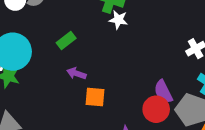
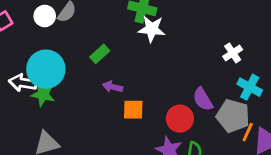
white star: (118, 20) -> (152, 29), size x1.4
red circle: (156, 109) -> (180, 119), moved

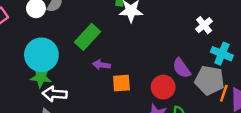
green rectangle: (100, 54) -> (87, 37), size x1.5
white arrow: (23, 83) -> (55, 94), moved

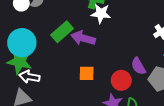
purple arrow: (101, 65) -> (83, 38), moved, size x1.6
green star: (41, 77) -> (19, 62), size x1.4

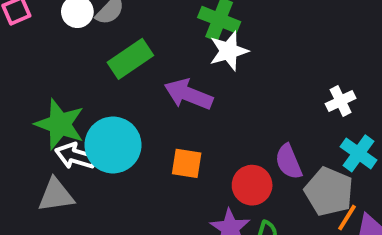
white star: (101, 13) -> (229, 51), turned -30
green rectangle: (62, 32) -> (130, 59), moved
cyan circle: (22, 43) -> (113, 145), moved

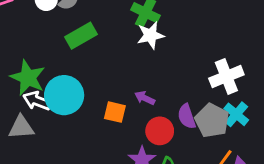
purple arrow: (188, 94) -> (145, 98), moved, size x0.6
white cross: (341, 101) -> (226, 76), size x1.6
gray pentagon: (329, 192) -> (212, 121), moved

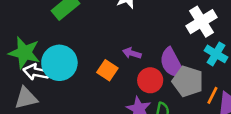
orange square: (115, 112) -> (107, 70), turned 30
purple semicircle: (187, 116) -> (172, 63), size x1.4
gray pentagon: (212, 121) -> (188, 81), moved

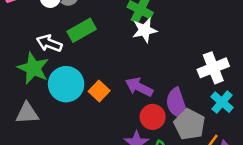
purple arrow: (132, 53) -> (139, 87), size x1.5
orange square: (107, 70) -> (99, 91), moved
white arrow: (36, 72) -> (49, 43), moved

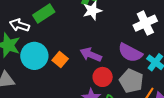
white cross: (213, 68) -> (145, 23), moved
purple semicircle: (177, 104) -> (130, 53), moved, turned -40

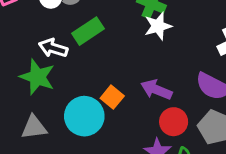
cyan circle: (34, 56) -> (84, 116), moved

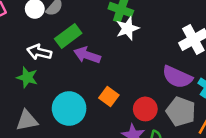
green star: (37, 77) -> (27, 77), size x0.7
purple arrow: (156, 90) -> (87, 55), moved
orange square: (112, 97) -> (109, 97), moved

